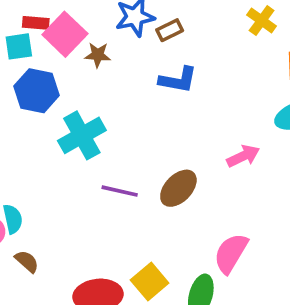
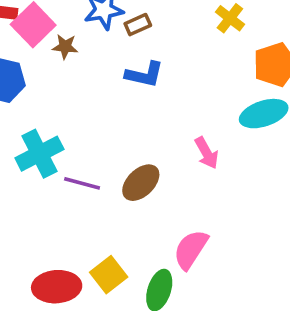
cyan cross: (82, 135) -> (39, 154), moved
pink arrow: (243, 156) -> (207, 153), turned 84

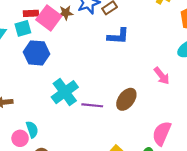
brown star: (65, 47) -> (66, 13), moved

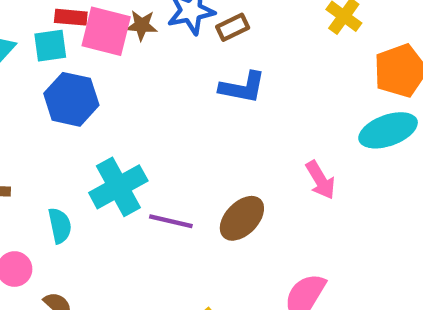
pink square: (49, 18) -> (106, 31), turned -30
cyan semicircle: (32, 129) -> (60, 226), moved

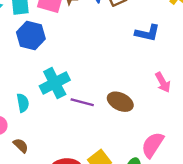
blue L-shape: (242, 87) -> (147, 33), moved
brown ellipse: (242, 218) -> (120, 102), turned 70

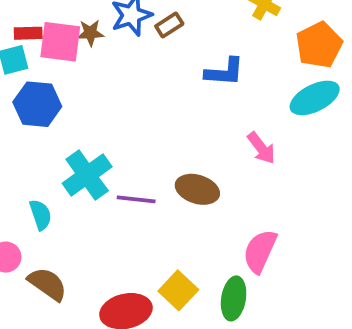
brown semicircle: (21, 145) -> (47, 284), size x1.5

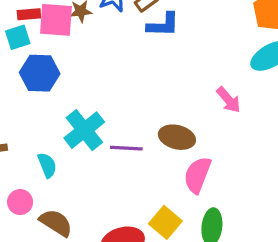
blue L-shape: (225, 72) -> (163, 25), moved
pink semicircle: (260, 251) -> (197, 175), moved

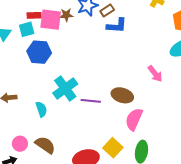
pink circle: (20, 202) -> (20, 144), moved

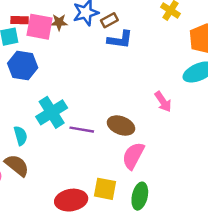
brown semicircle: (45, 145) -> (17, 165), moved
yellow square: (113, 148) -> (105, 189), turned -36

